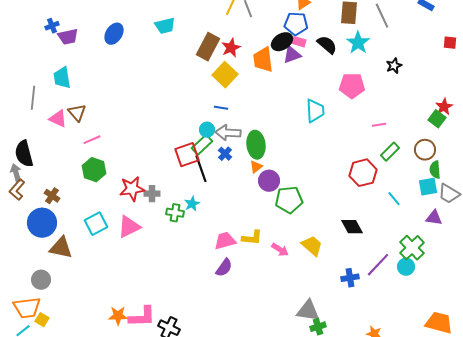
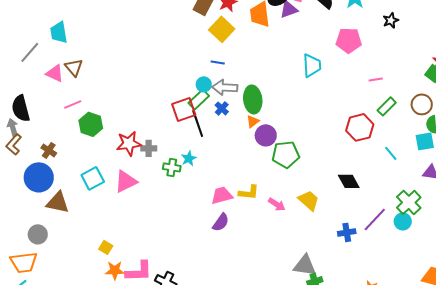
gray line: (33, 98) -> (30, 52), turned 35
pink line: (92, 140) -> (73, 104), moved
yellow square: (42, 320) -> (106, 247), moved

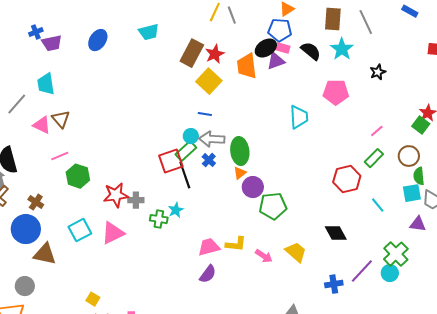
pink line: (376, 79) -> (377, 131), moved, turned -32

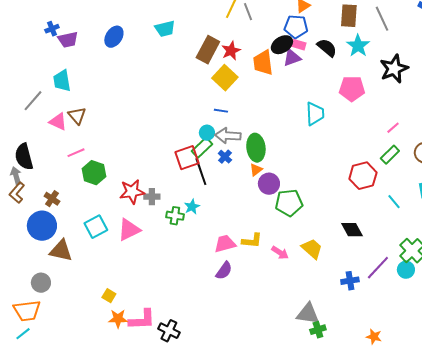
black star: (378, 72) -> (394, 69), size x1.8

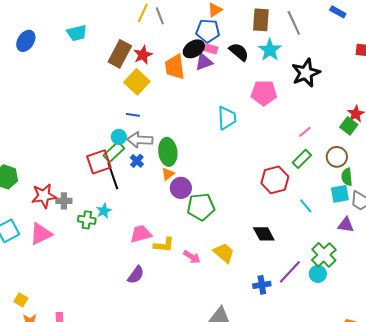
pink trapezoid: (225, 244) -> (141, 234), moved

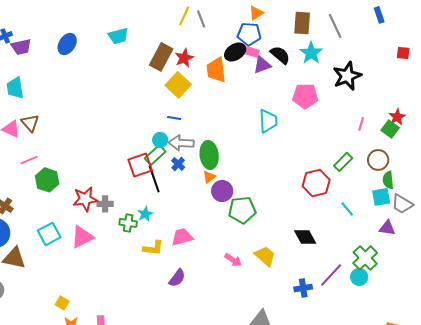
blue rectangle: (338, 12) -> (379, 15), turned 42
purple triangle: (204, 62) -> (262, 65), moved
pink line: (305, 132) -> (361, 124), moved, turned -32
yellow L-shape: (164, 245) -> (153, 248), moved

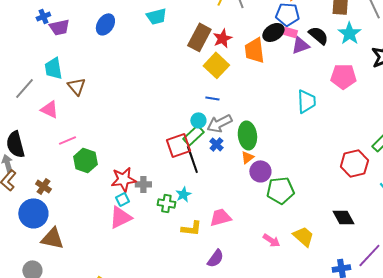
brown triangle: (30, 123) -> (76, 86), moved
gray arrow: (181, 143) -> (219, 123), turned -30
cyan square: (49, 234) -> (122, 199), moved, size x0.6

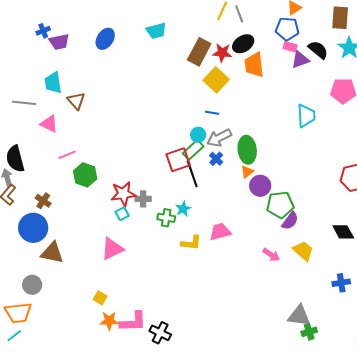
black ellipse: (273, 32) -> (243, 44), moved
red star: (222, 38) -> (222, 53), turned 30
gray line: (24, 88) -> (24, 103), turned 55
pink triangle: (120, 217) -> (112, 249), moved
purple semicircle: (215, 258) -> (290, 221), moved

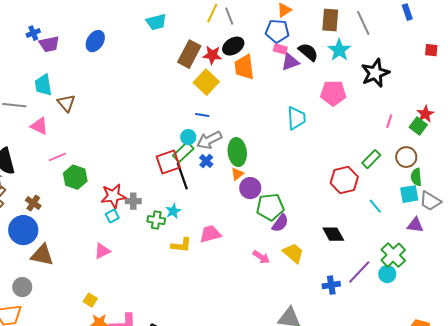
cyan trapezoid: (156, 31) -> (156, 22), moved
pink triangle: (112, 249) -> (102, 251), size x0.7

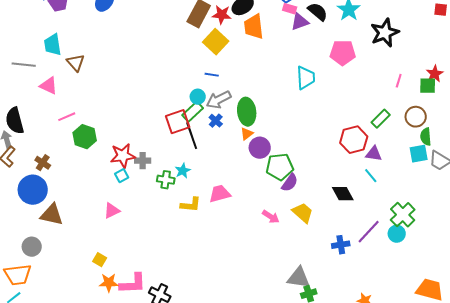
green square: (418, 126) -> (428, 86), turned -36
cyan line: (375, 206) -> (371, 176), moved
purple triangle: (415, 225) -> (374, 154), moved

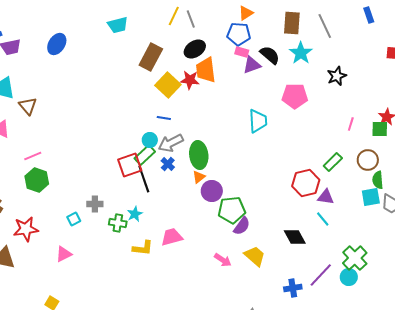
red star: (222, 15) -> (190, 80), moved
black star: (385, 33) -> (337, 76), size x0.7
pink line: (67, 117) -> (33, 156), moved
red star: (123, 156) -> (26, 229), moved

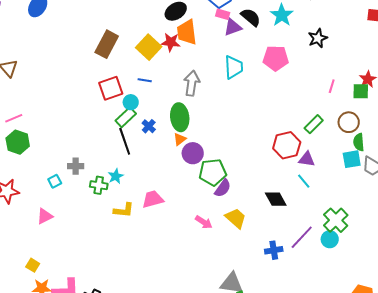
brown rectangle: (151, 57) -> (107, 44), moved
cyan trapezoid: (258, 121) -> (234, 67), moved
gray arrow: (171, 143) -> (192, 83), moved, turned 125
red square: (130, 165) -> (111, 88), moved

